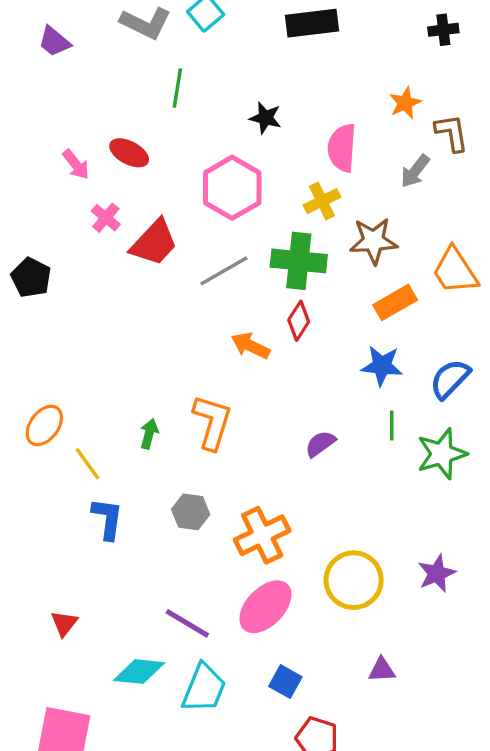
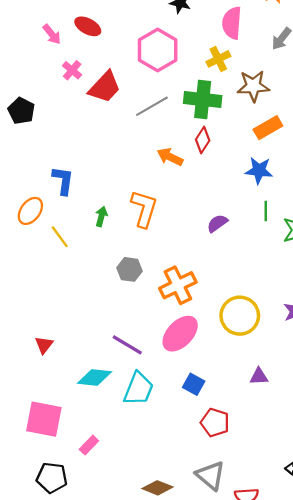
blue L-shape: (107, 519) -> (63, 181), moved

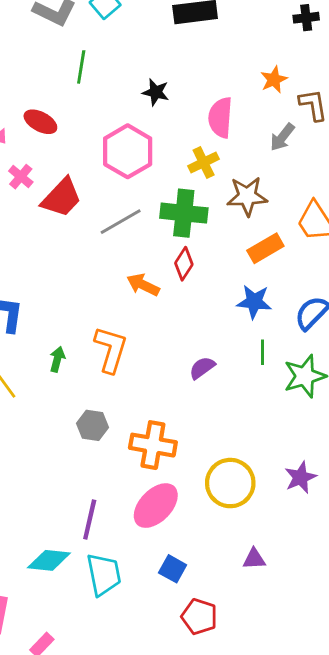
orange cross: (178, 285) -> (153, 445), turned 36
purple line: (127, 345) -> (90, 520), turned 72
cyan trapezoid: (138, 389) -> (104, 574), turned -33

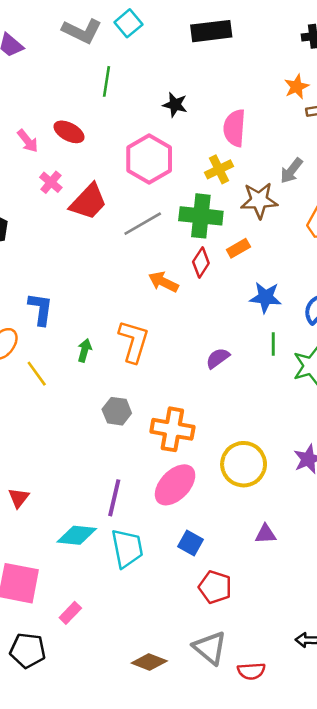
orange star: (274, 80) -> (297, 87), moved
gray arrow: (282, 137) -> (291, 171), moved
orange rectangle: (265, 248) -> (238, 248), moved, size x0.7

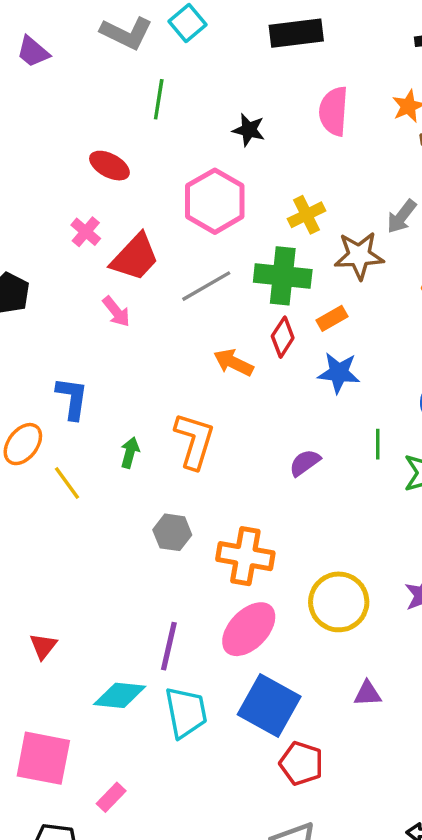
pink semicircle: (235, 128) -> (334, 111), moved
pink arrow: (28, 141) -> (116, 312), moved
blue star: (266, 297) -> (339, 373), moved
blue square: (191, 543) -> (269, 706), size x1.8

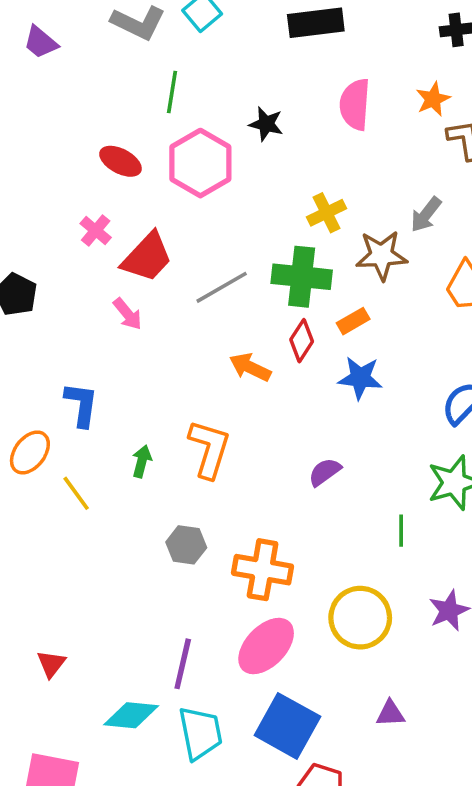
pink hexagon: (215, 201) -> (200, 163), moved
green line: (378, 444) -> (401, 531), moved

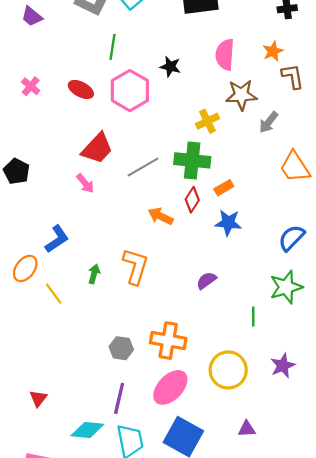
pink cross: (96, 231) -> (31, 86), moved
brown star: (382, 255) -> (241, 95), moved
blue L-shape: (81, 405) -> (57, 239), turned 48
gray hexagon: (186, 545) -> (121, 348), moved

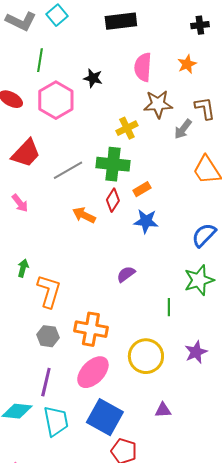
brown L-shape: (293, 76) -> (205, 108), moved
pink arrow: (85, 183) -> (20, 203), moved
orange L-shape: (135, 266) -> (49, 291), moved

